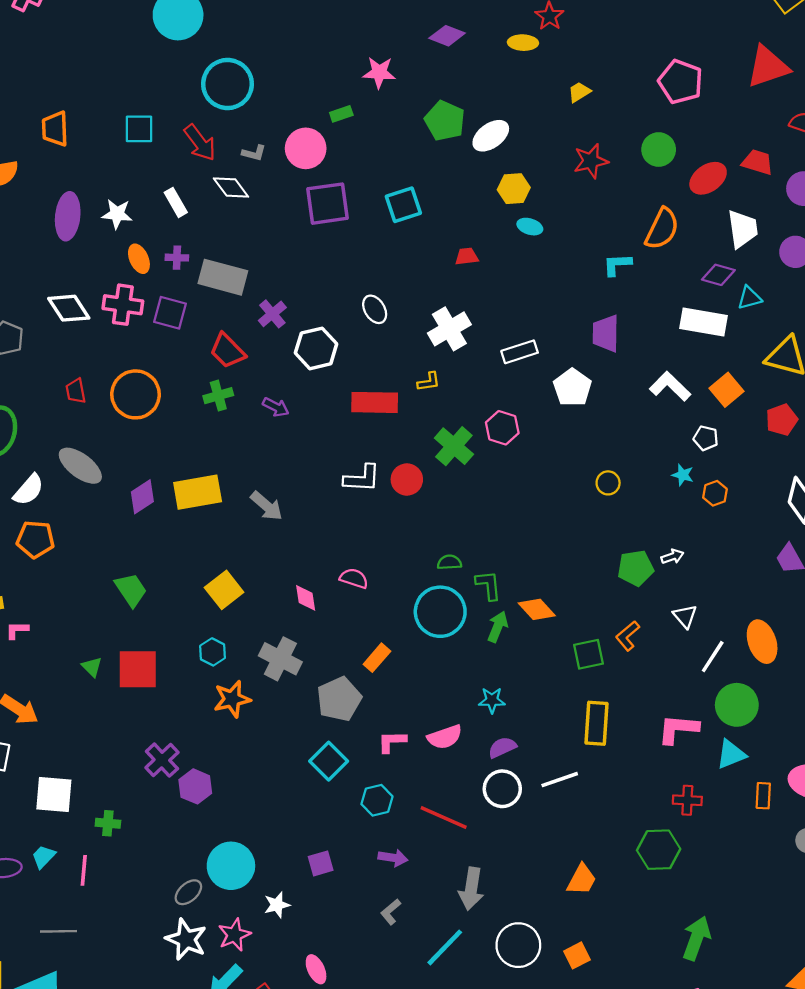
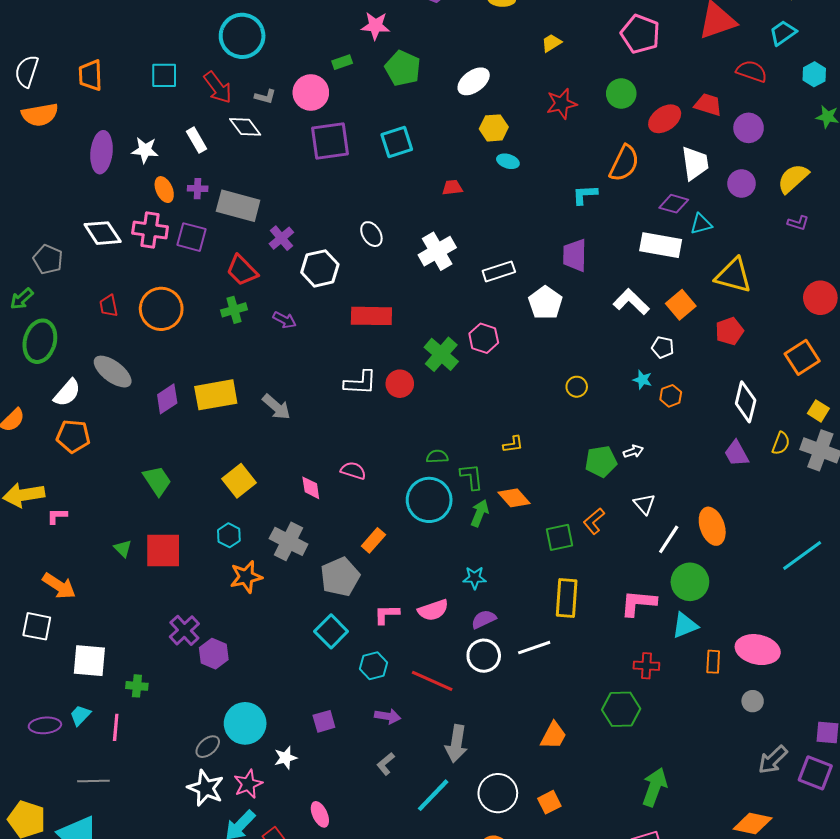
green pentagon: (445, 121) -> (403, 68), moved
yellow L-shape: (429, 382) -> (513, 444), moved

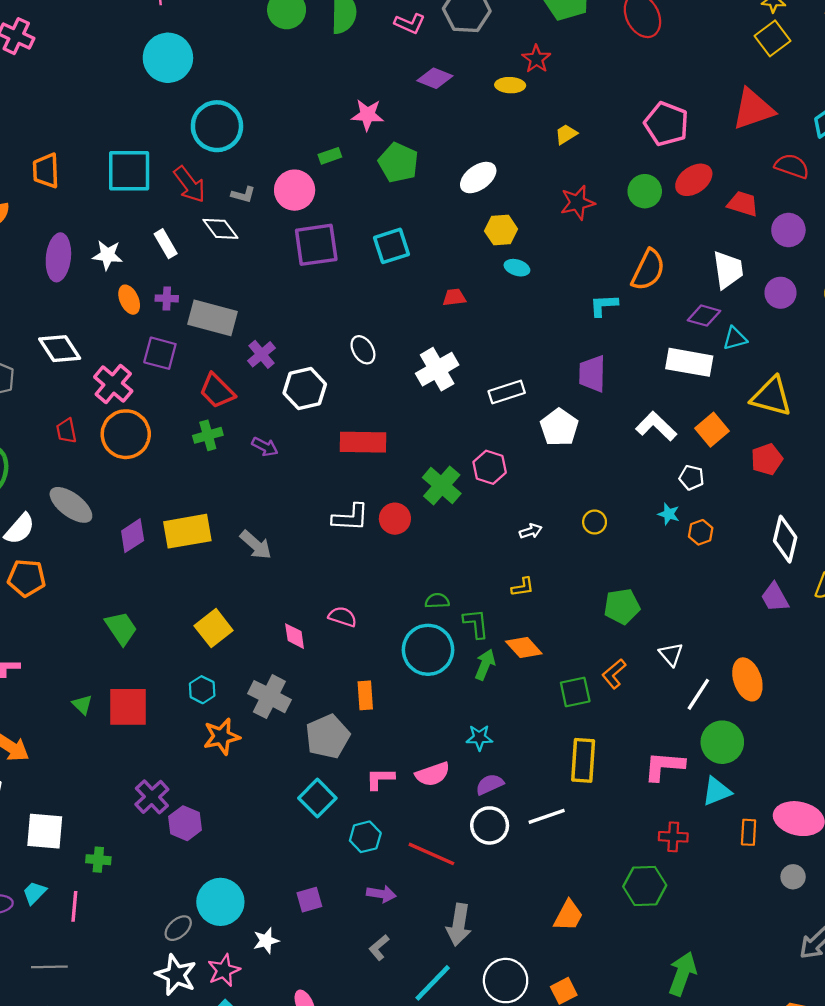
cyan square: (164, 75) -> (129, 171), size x1.5
red ellipse: (665, 119) -> (694, 180), moved
pink cross: (150, 230) -> (113, 384), moved, turned 32
white arrow: (633, 451) -> (531, 531), moved
orange rectangle: (373, 540) -> (365, 695), turned -45

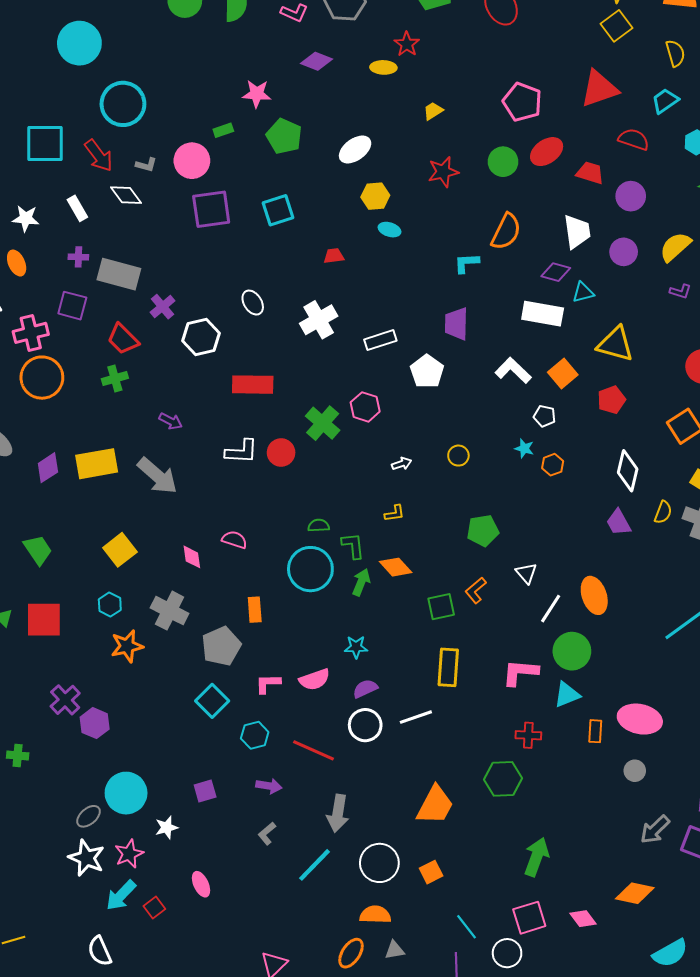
orange ellipse: (129, 300) -> (17, 263), moved
pink cross: (113, 384) -> (31, 333), turned 36
purple arrow: (265, 447) -> (171, 421), moved
gray arrow: (256, 545) -> (157, 476), size x1.4
orange trapezoid: (568, 916) -> (435, 805), size x1.4

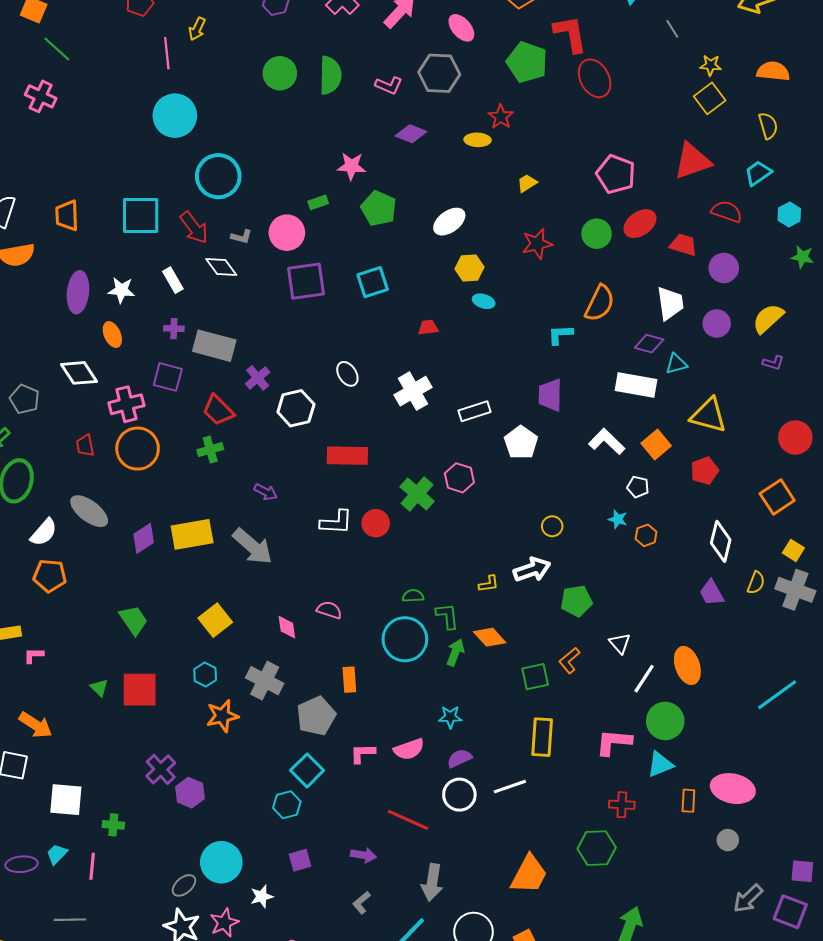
white arrow: (402, 464) -> (532, 570), moved, size x1.8
cyan hexagon: (255, 735) -> (287, 805), moved

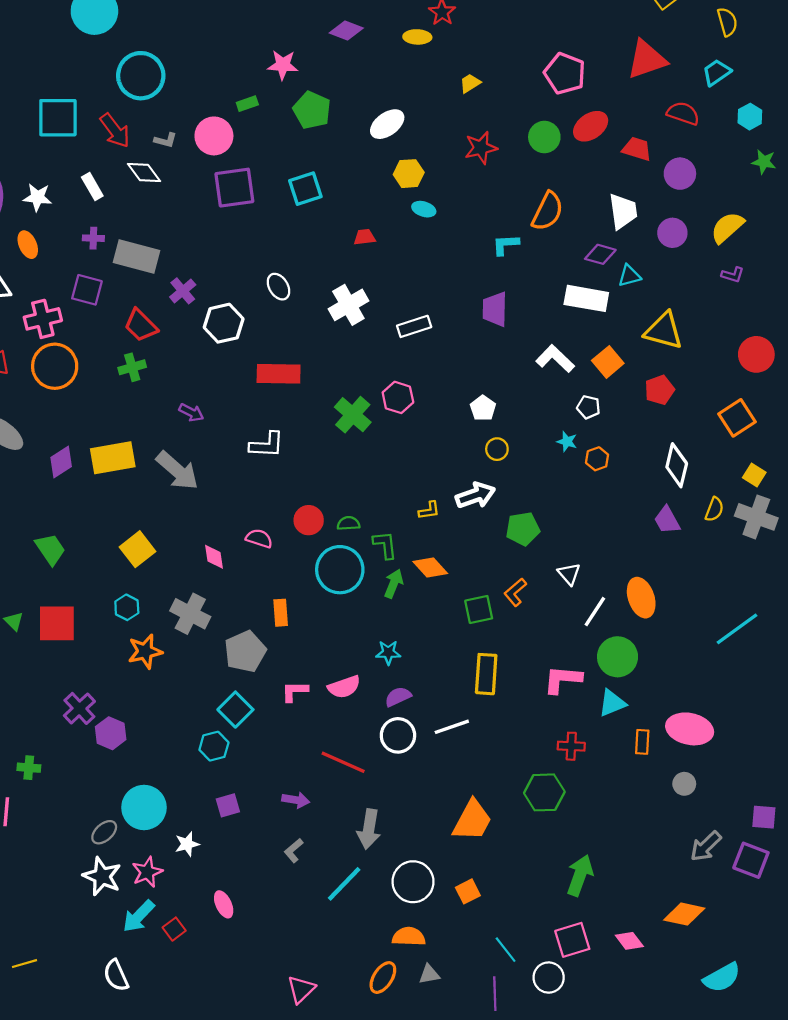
white pentagon: (521, 443) -> (483, 408), moved, size x0.7
red circle: (376, 523) -> (309, 520), moved

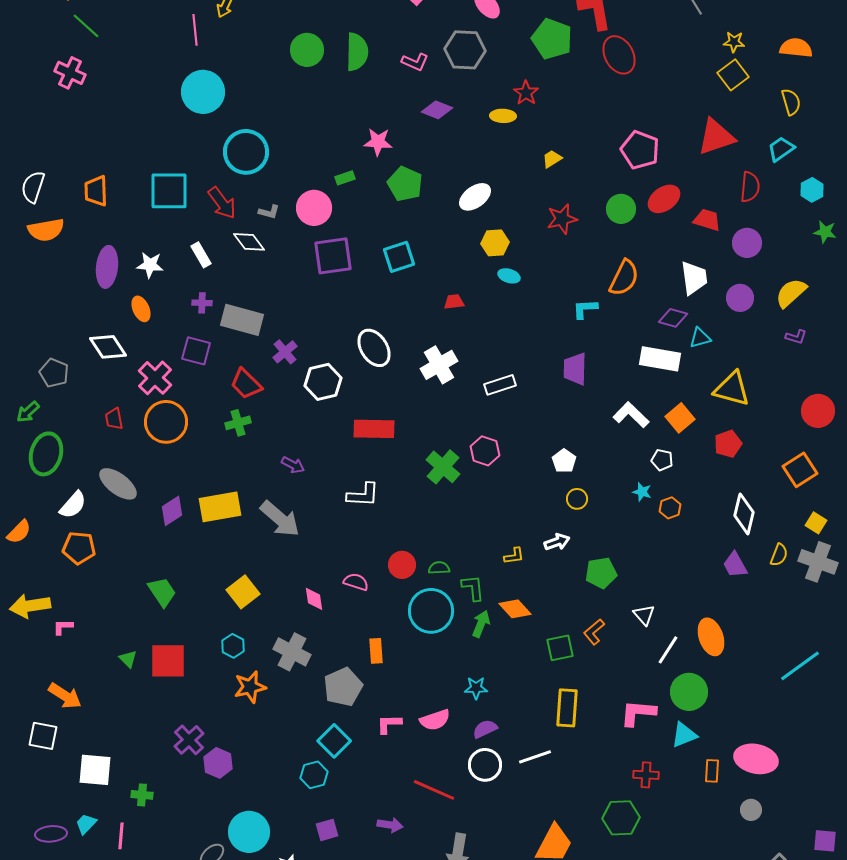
red semicircle: (683, 113) -> (750, 187), turned 76
white ellipse: (279, 287) -> (374, 348), size x1.5
pink cross: (43, 319) -> (155, 378), turned -32
white arrow: (475, 495) -> (557, 542), size x0.7

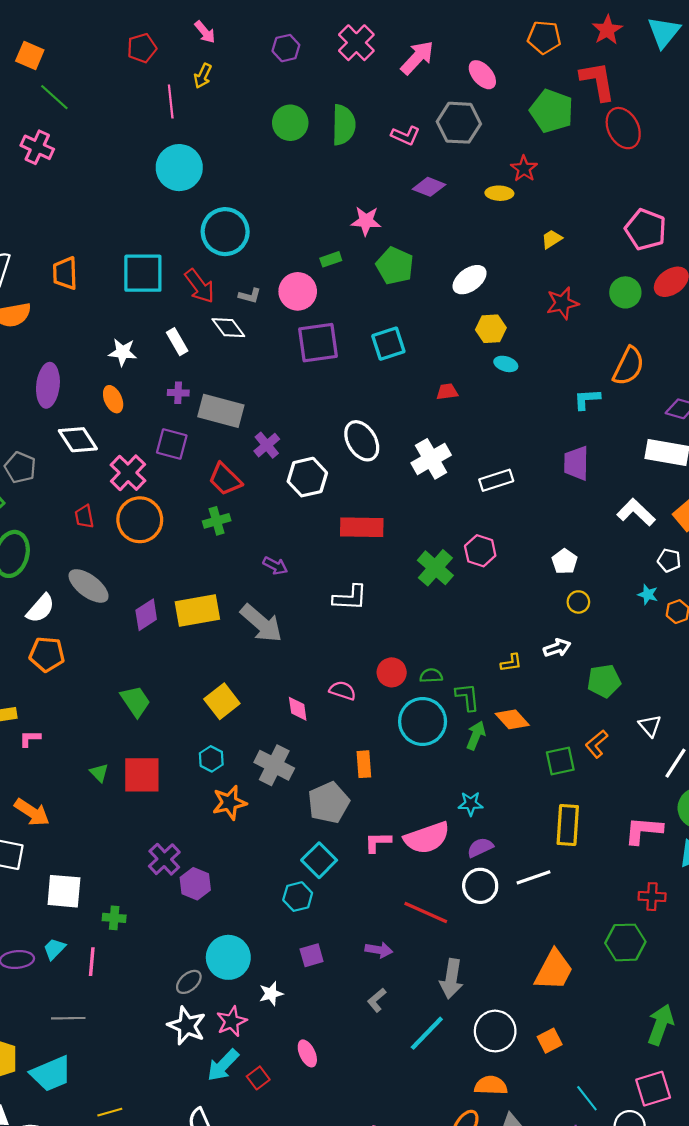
purple ellipse: (107, 267) -> (48, 385), moved
pink semicircle: (435, 720) -> (427, 838), size x1.4

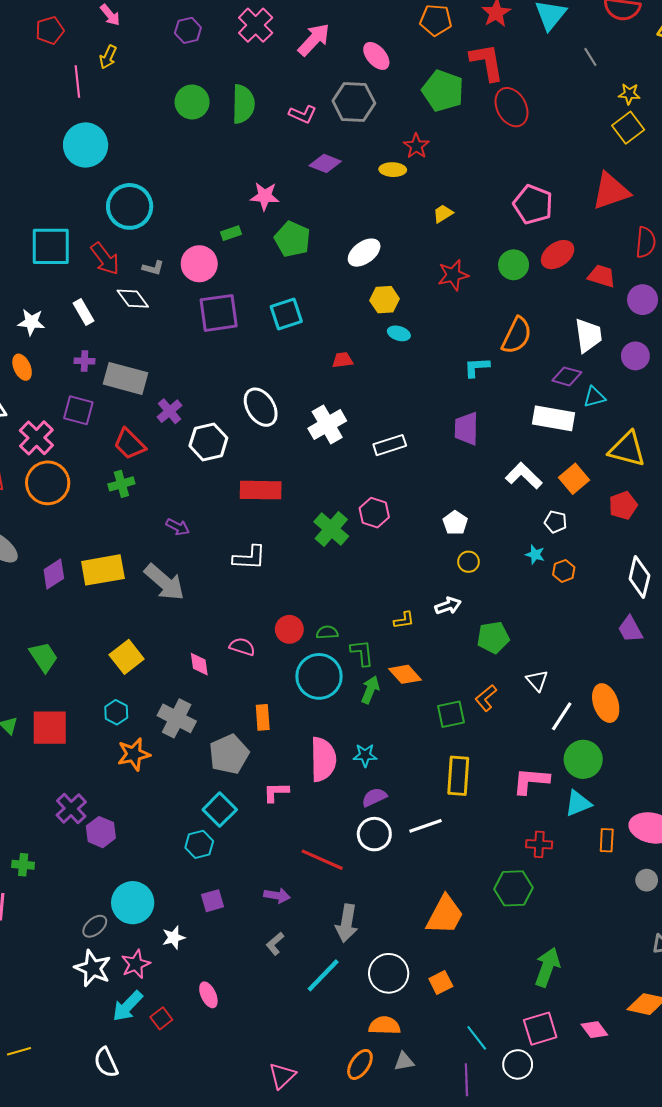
pink semicircle: (427, 838) -> (323, 759), moved, turned -72

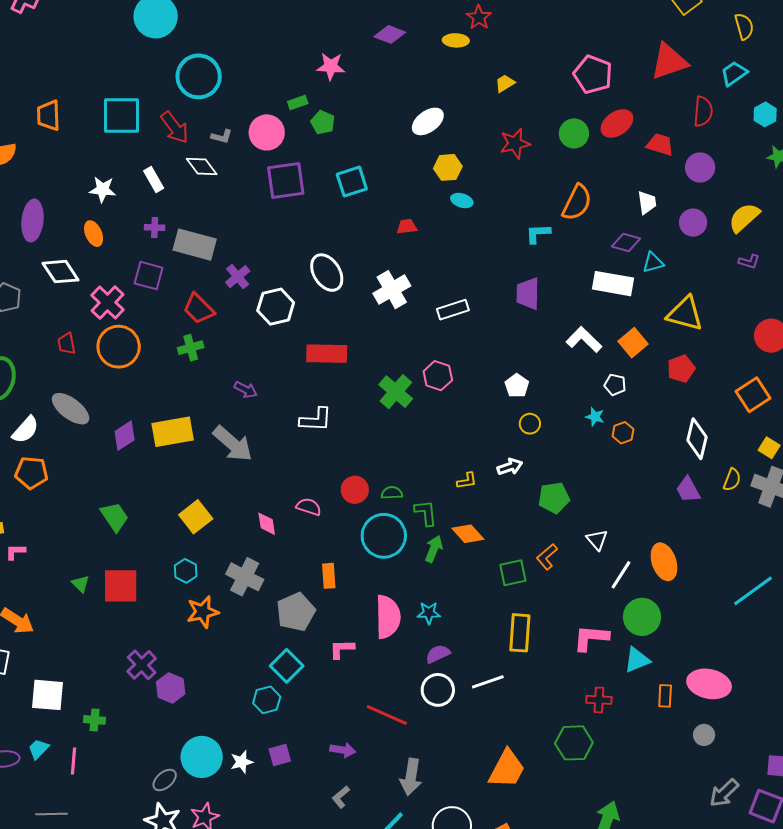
green pentagon: (292, 239) -> (323, 122), moved, size x0.7
white trapezoid: (588, 335) -> (647, 203), size x0.7
white star: (174, 938) -> (242, 762), moved

